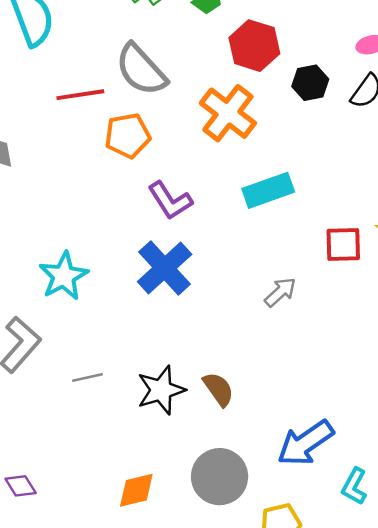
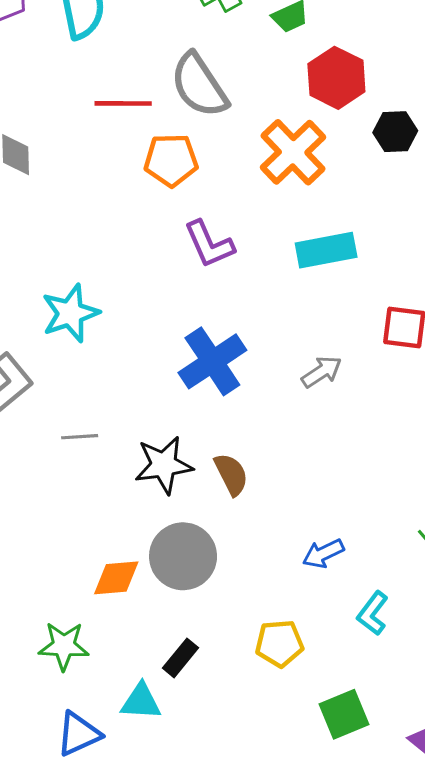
blue cross: (165, 268) -> (212, 361), moved
blue arrow: (305, 443) -> (323, 554), size x0.6
gray circle: (220, 477) -> (183, 556), moved

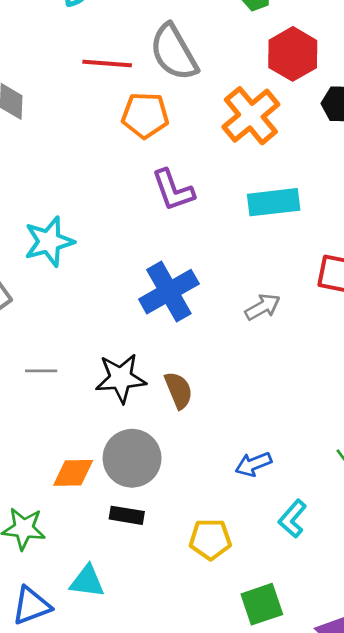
gray line: (80, 437) -> (41, 371), moved
black rectangle: (181, 658) -> (127, 515), moved, turned 56

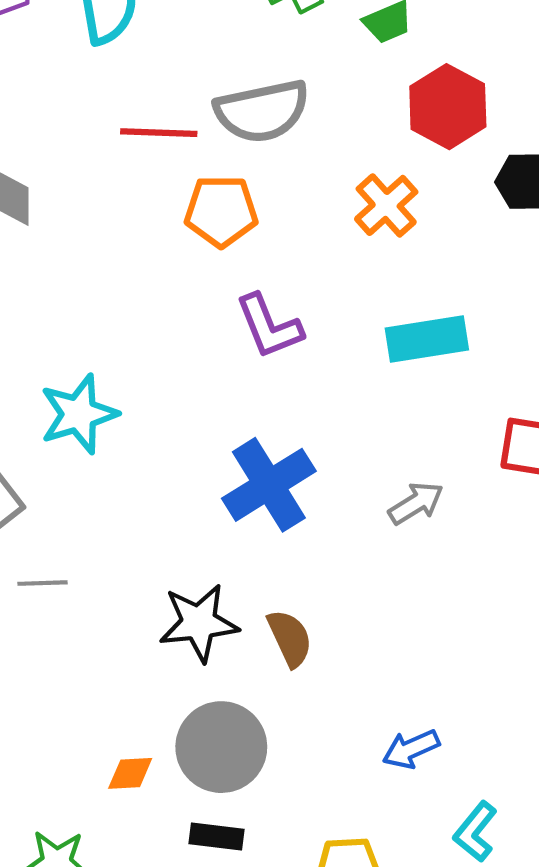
gray semicircle: (174, 52) -> (262, 111), turned -70
orange cross: (251, 116) -> (386, 205), size x0.7
gray line: (41, 371) -> (42, 583), moved
orange diamond: (73, 473) -> (130, 773), size x0.7

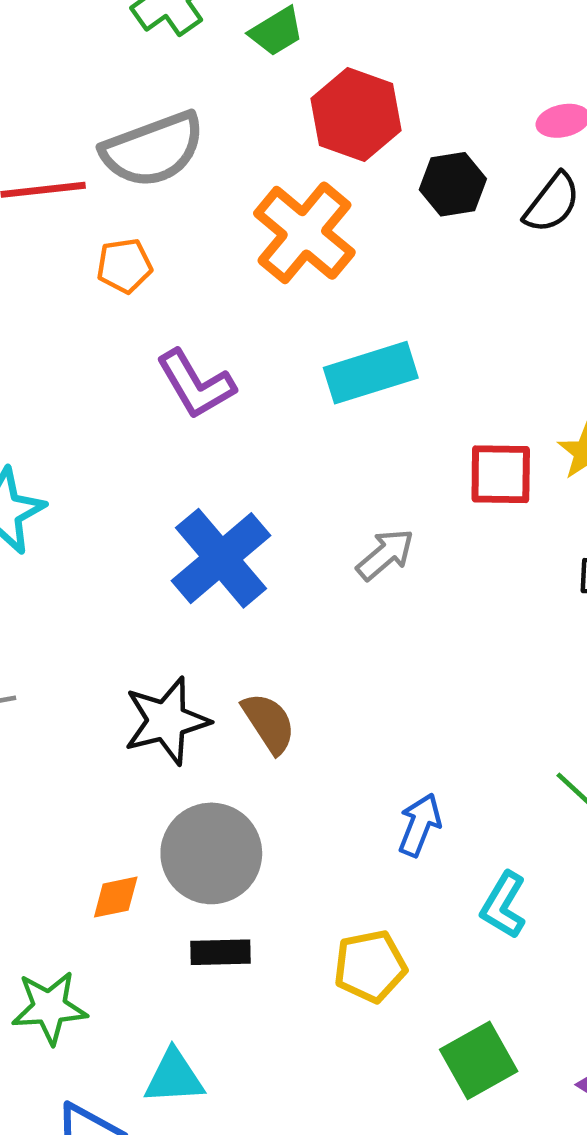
orange cross: (386, 205) -> (304, 233), size x1.4
orange pentagon: (221, 211) -> (124, 266), size x0.7
blue arrow: (411, 749) -> (420, 825), turned 144

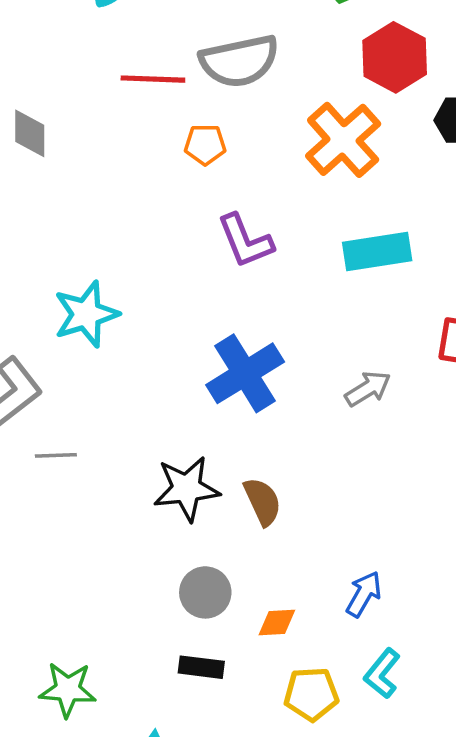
gray circle: (211, 853) -> (205, 592), size x0.7
orange diamond: (116, 897) -> (277, 622), moved
cyan L-shape: (504, 905) -> (382, 673), moved

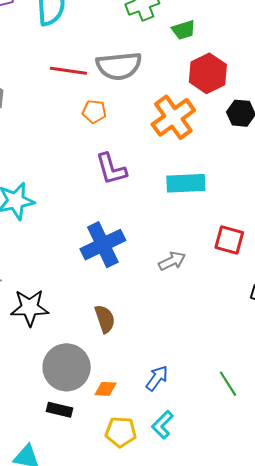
black star: (187, 489) -> (30, 308), moved
gray circle: (205, 592) -> (67, 367), size x1.6

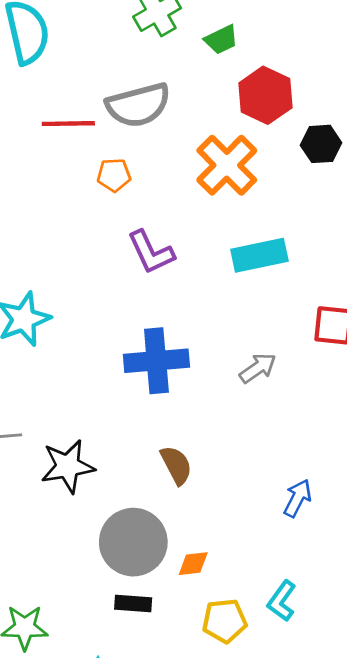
blue cross: (103, 245) -> (156, 361), turned 30
blue arrow: (157, 378) -> (298, 498), moved

